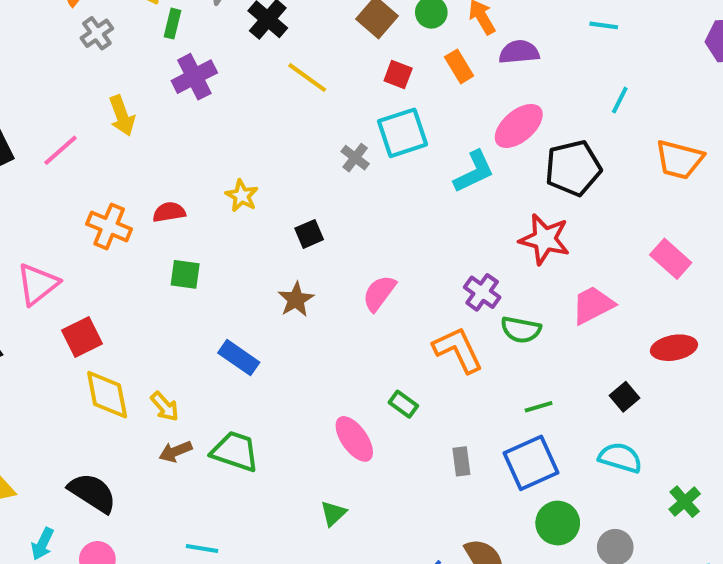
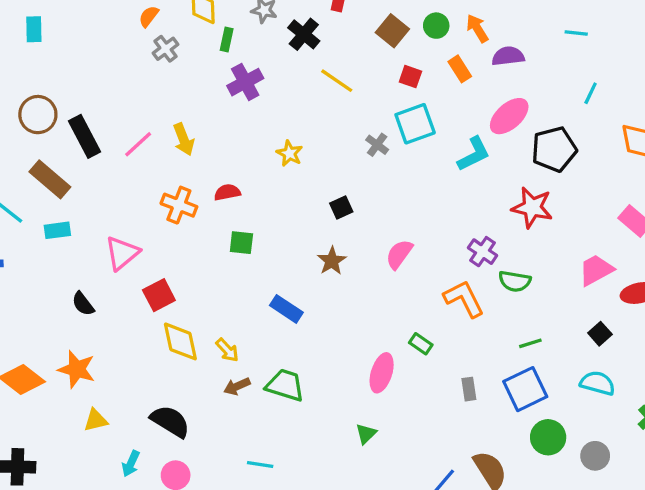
yellow arrow: (122, 116) -> (184, 139), moved
yellow star: (242, 196) -> (289, 153), moved
pink trapezoid: (593, 305) -> (596, 270), moved
pink ellipse: (354, 439) -> (382, 373), turned 54

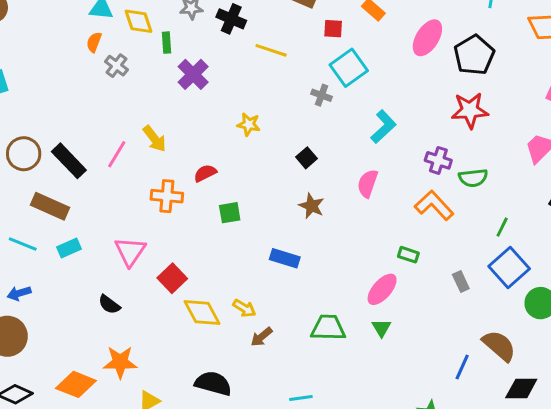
cyan L-shape: (474, 154) -> (383, 127), moved
green line: (530, 343) -> (502, 227), turned -30
pink ellipse: (382, 373) -> (382, 289), turned 40
green trapezoid: (285, 385) -> (328, 328), moved
green triangle: (366, 434) -> (381, 328), moved

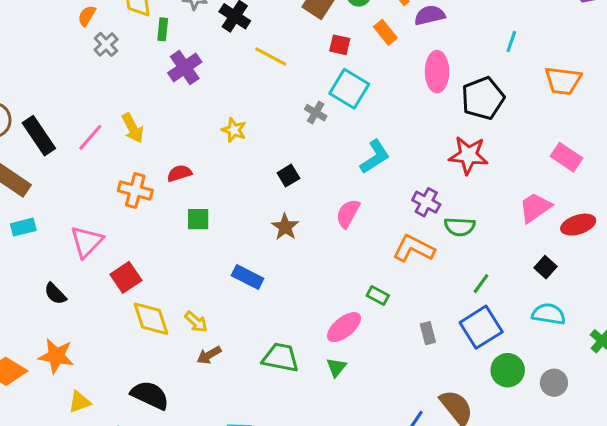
pink ellipse: (427, 38) -> (437, 72), turned -42
cyan square: (349, 68) -> (349, 89), turned -33
orange L-shape: (434, 205) -> (414, 248), turned -30

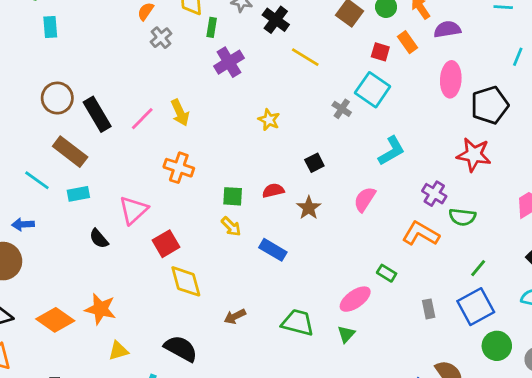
red square: (340, 45) -> (380, 52), moved
red semicircle: (179, 173) -> (273, 191), moved
black semicircle: (55, 294) -> (99, 239), moved
yellow arrow: (196, 322) -> (231, 226), moved

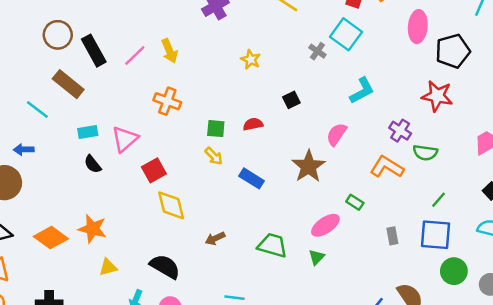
cyan rectangle: (78, 194) -> (88, 132), moved
brown star: (309, 208) -> (309, 166), moved, size x1.5
blue square: (476, 307) -> (436, 235), turned 32

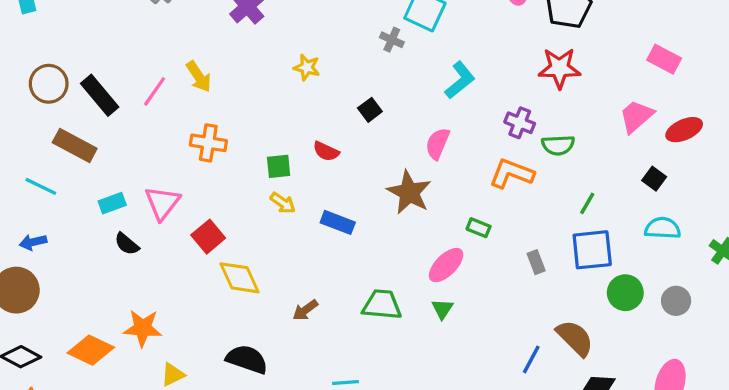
red semicircle: (253, 124) -> (326, 151), turned -132

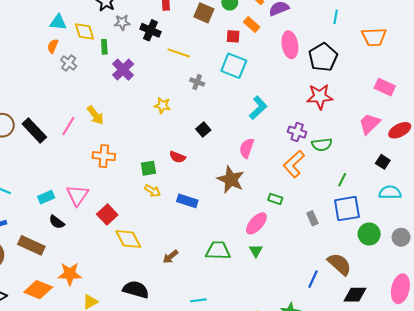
gray cross: (392, 40) -> (197, 82), moved
brown rectangle: (75, 146) -> (31, 245), moved
orange L-shape: (512, 174) -> (294, 164), turned -60

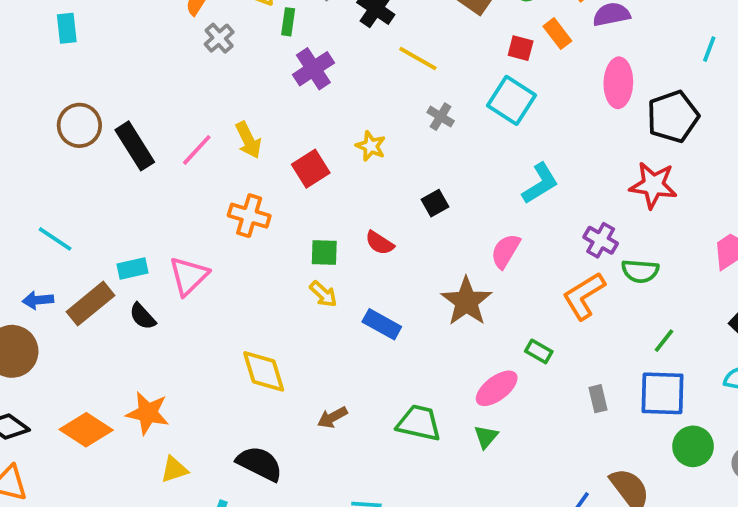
red square: (107, 214) -> (311, 169), moved
brown rectangle: (31, 245) -> (91, 304), moved, turned -75

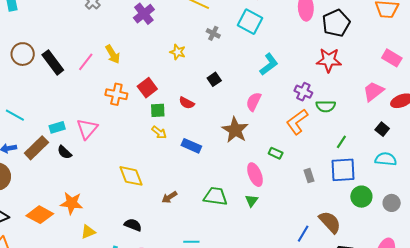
red square: (311, 169) -> (147, 88), moved
pink ellipse: (497, 388) -> (255, 175), turned -70
black semicircle: (260, 464) -> (133, 225), size x0.7

